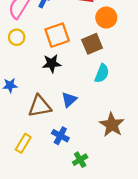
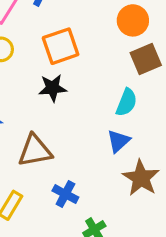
brown square: (92, 44) -> (146, 59), moved
blue triangle: (69, 100) -> (118, 141), moved

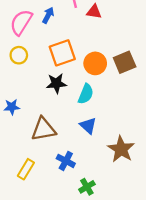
orange circle: (133, 20) -> (95, 63), moved
cyan semicircle: (126, 102) -> (86, 94), moved
blue triangle: (118, 141) -> (88, 126), moved, turned -36

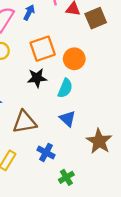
brown square: (125, 62) -> (96, 18), moved

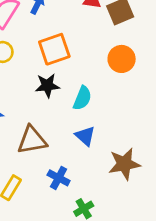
orange circle: (74, 59) -> (122, 59), moved
brown star: (99, 141) -> (124, 164), turned 30

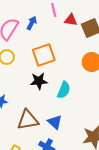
blue triangle: (85, 136) -> (55, 122), moved

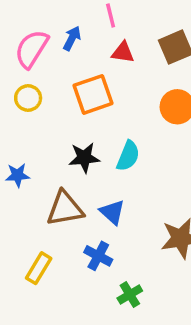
red triangle: (71, 20) -> (123, 52), moved
black star: (39, 81) -> (84, 158), moved

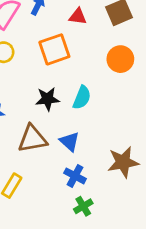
blue cross: (98, 256) -> (75, 176), moved

